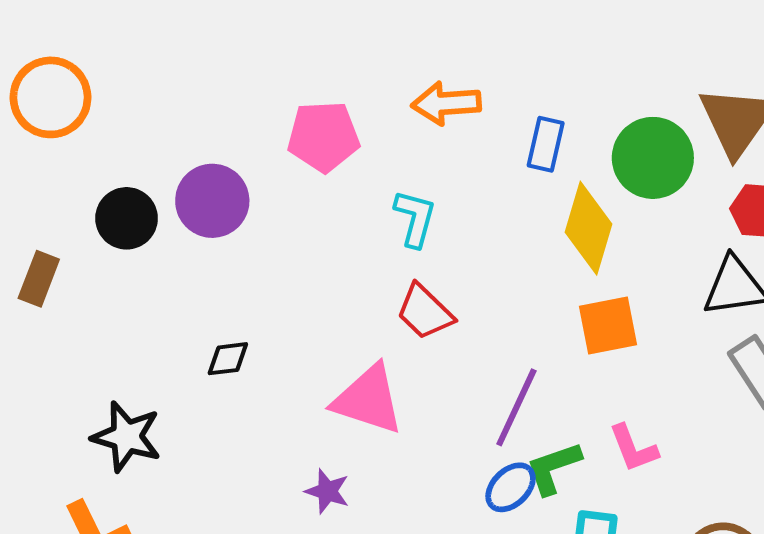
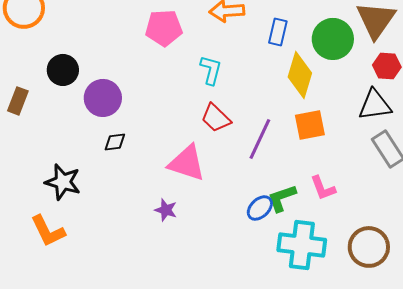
purple circle: (212, 201) -> (103, 98), moved
purple line: (516, 407) -> (260, 139), moved

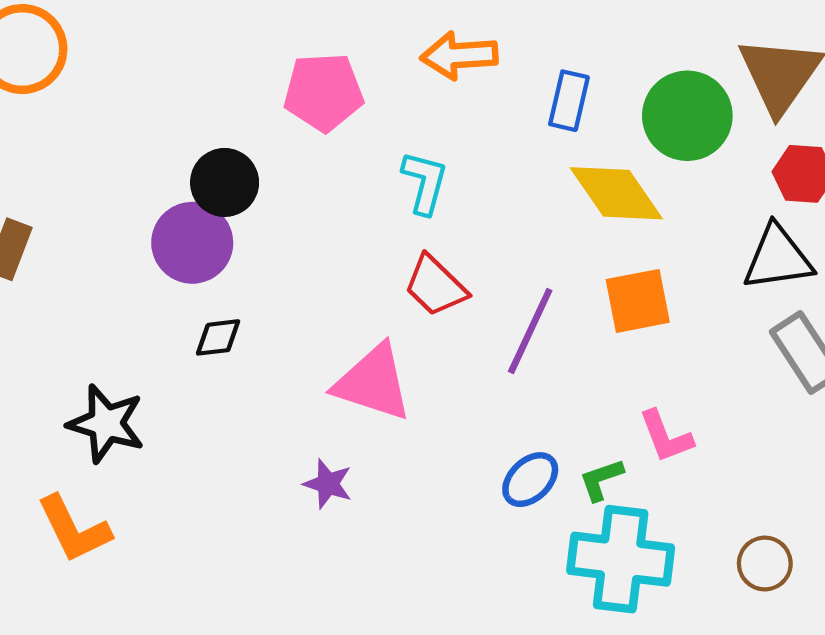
black circle: (63, 70) -> (225, 182), moved
yellow diamond: (300, 75) -> (616, 193), turned -51
green L-shape: (282, 198) -> (601, 480), moved, size x0.7
brown circle: (369, 247) -> (765, 563), size x0.6

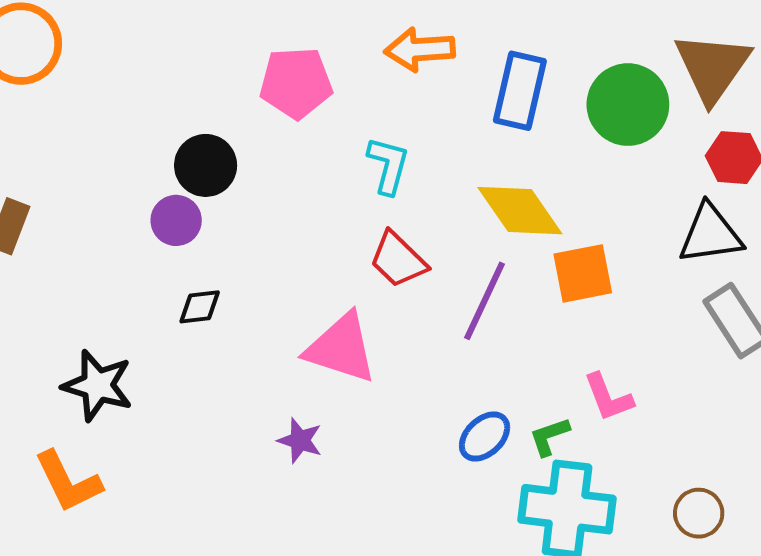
blue rectangle: (569, 101) -> (520, 91), size x1.4
yellow diamond: (616, 193) -> (520, 211), moved
purple circle: (192, 243) -> (176, 220), size x0.7

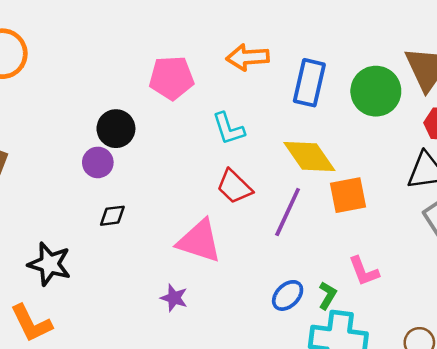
cyan L-shape: (388, 165) -> (228, 129), turned 147
green L-shape: (549, 437) -> (327, 295), turned 140

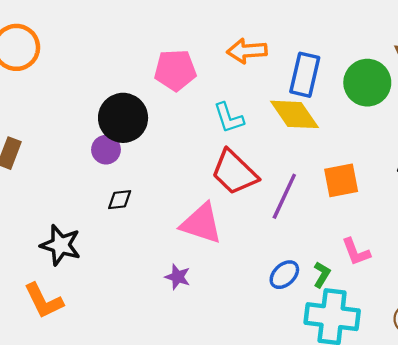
black circle: (116, 129) -> (123, 118), size x1.4
yellow diamond: (309, 156) -> (295, 114), moved
red trapezoid: (234, 187) -> (234, 172), size x1.4

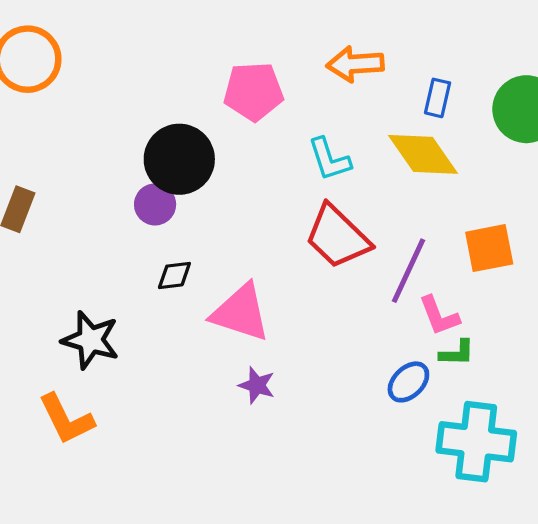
blue rectangle: (305, 75) -> (438, 98), size x0.6
pink triangle: (201, 223) -> (241, 313), moved
pink L-shape: (356, 252) -> (439, 316), moved
green L-shape: (322, 275) -> (457, 353), moved, turned 60

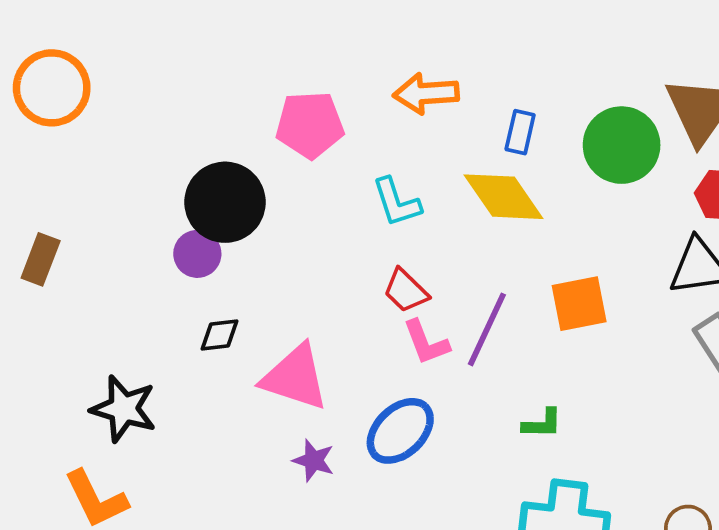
red trapezoid: (337, 237) -> (406, 291), size x0.6
pink L-shape: (439, 316) -> (426, 342), moved
blue ellipse: (408, 382) -> (400, 431), moved, size x1.4

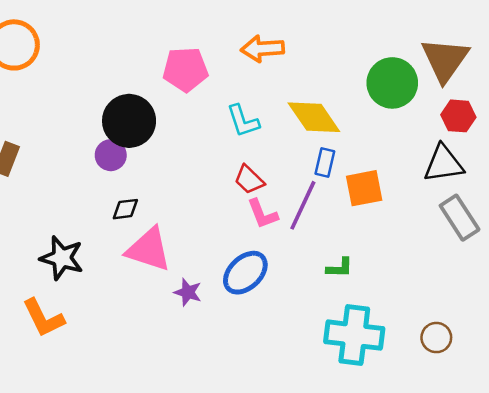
blue rectangle: (520, 132) -> (325, 162), moved
pink triangle: (295, 377) -> (149, 249), moved

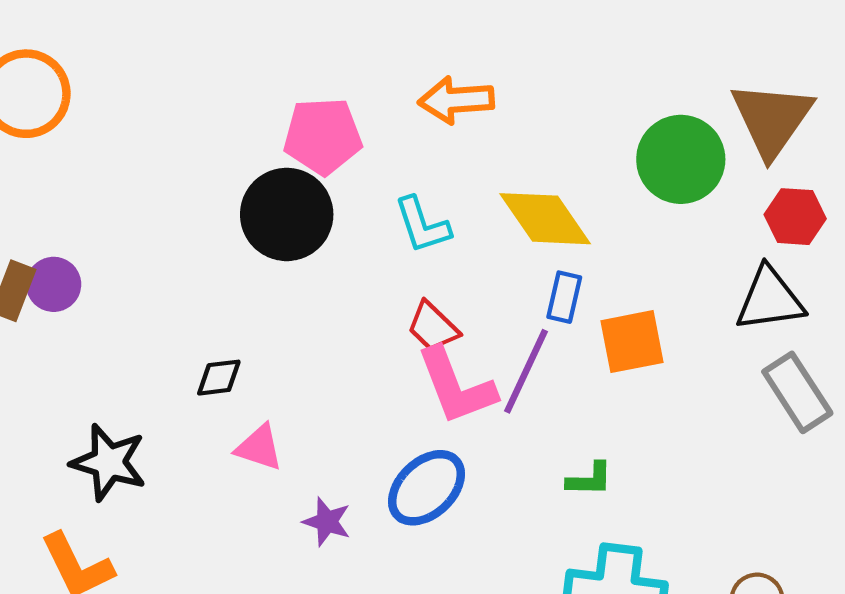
black circle: (129, 121) -> (287, 214), moved
purple circle: (111, 155) -> (54, 284), moved
pink L-shape: (262, 214) -> (456, 386), size x1.5
pink triangle: (149, 249) -> (259, 448), size x0.6

